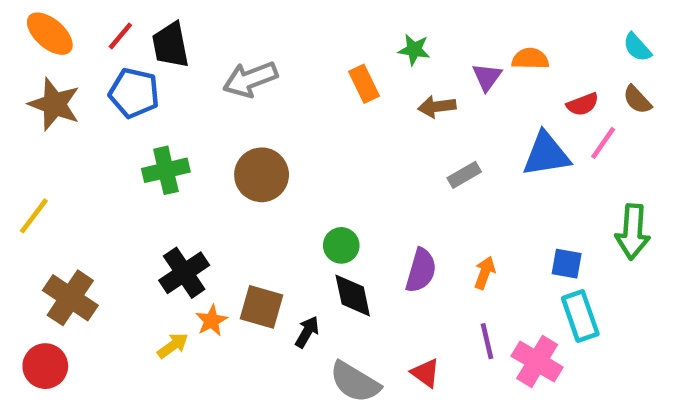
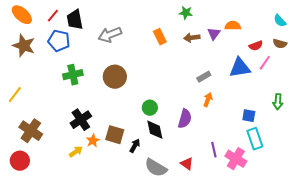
green star: (414, 50) -> (186, 13), moved
brown semicircle: (637, 100) -> (280, 44), turned -32
brown arrow: (437, 107) -> (192, 38), moved
green arrow: (633, 232) -> (278, 102), size x0.7
orange arrow: (485, 273) -> (208, 100), moved

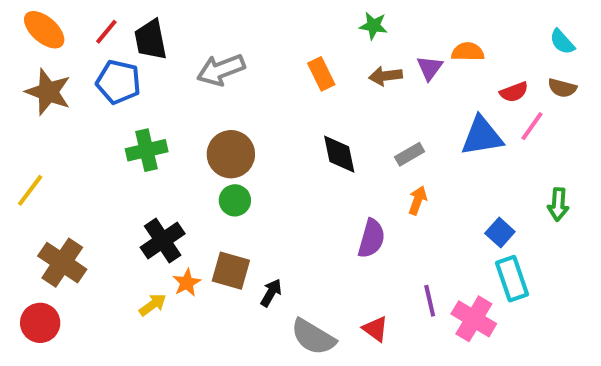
green circle: (150, 108) -> (235, 200), moved
blue square: (249, 116) -> (500, 232), turned 32
black diamond: (155, 130) -> (339, 154), moved

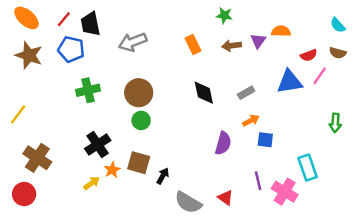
orange arrow: (418, 200) -> (251, 120), turned 42
blue square: (500, 232) -> (265, 140), moved, turned -35

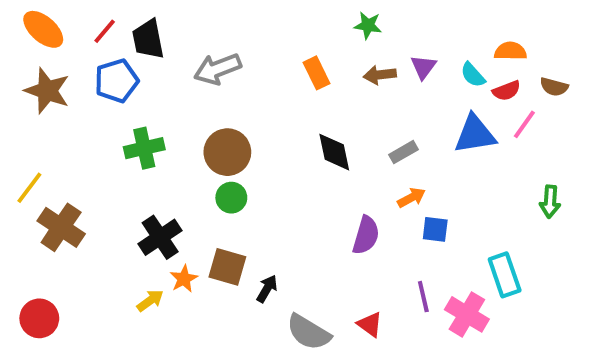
cyan semicircle: (338, 25) -> (473, 75), moved
orange semicircle: (281, 31) -> (510, 51), moved
blue pentagon: (71, 49) -> (116, 81), turned -30
brown cross: (37, 158) -> (61, 227), moved

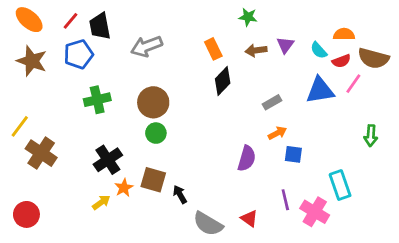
brown semicircle: (554, 87) -> (373, 58), size x1.6
black diamond: (334, 152) -> (223, 81), moved, turned 56
black arrow: (267, 289) -> (180, 194), turned -60

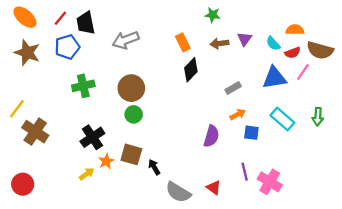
cyan rectangle: (340, 185) -> (282, 119), moved, turned -30

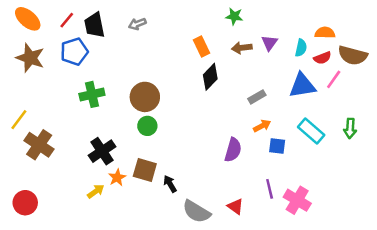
gray arrow: (126, 40) -> (137, 24), moved, size x0.6
cyan semicircle: (273, 43) -> (301, 48), turned -126

